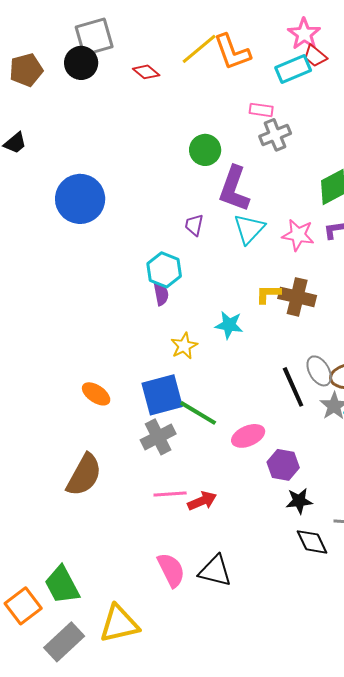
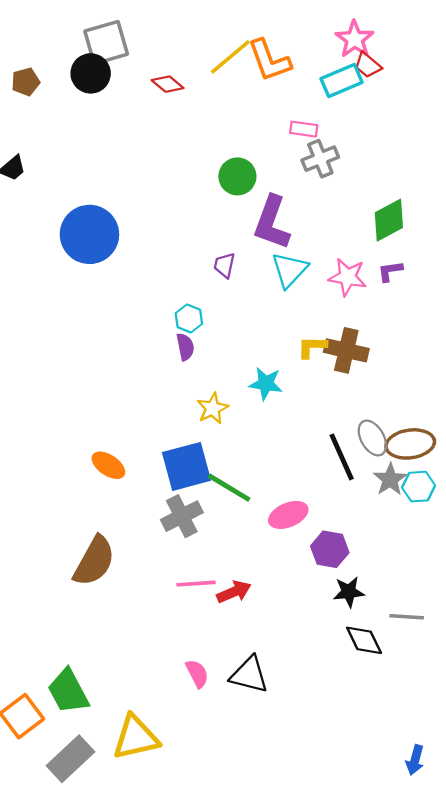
brown pentagon: (26, 70) -> (26, 82), size x0.7
cyan hexagon: (164, 270) -> (189, 318), size x0.7
pink semicircle: (171, 570) -> (197, 674), size x0.7

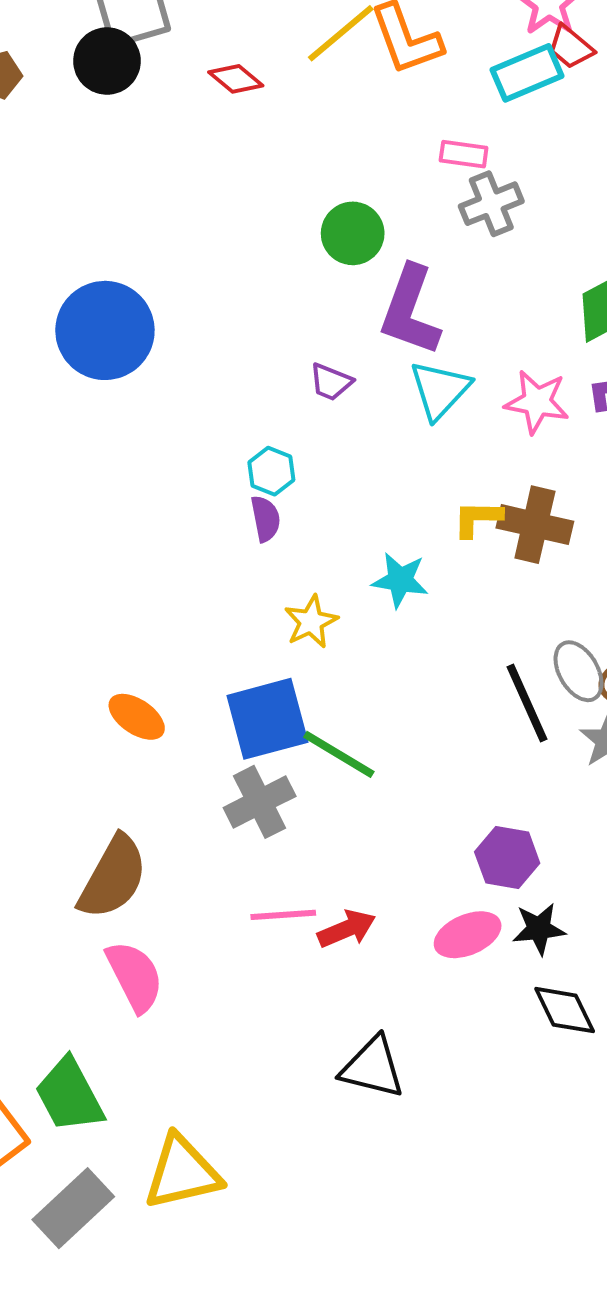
purple trapezoid: (224, 265) -> (331, 382), turned -80
pink ellipse: (288, 515) -> (468, 935), moved
pink semicircle: (197, 674) -> (135, 976), moved, size x1.5

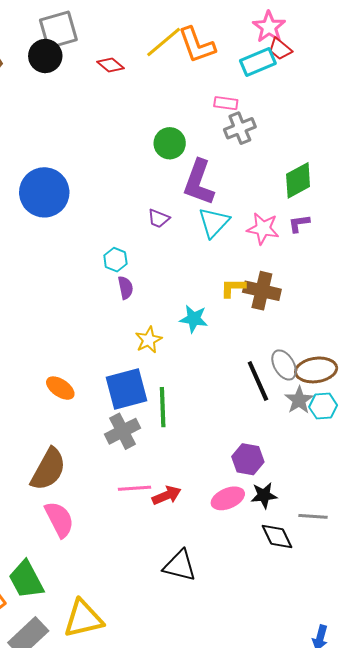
cyan hexagon: (271, 471) -> (115, 260), moved
green line: (339, 754) -> (163, 407), turned 57

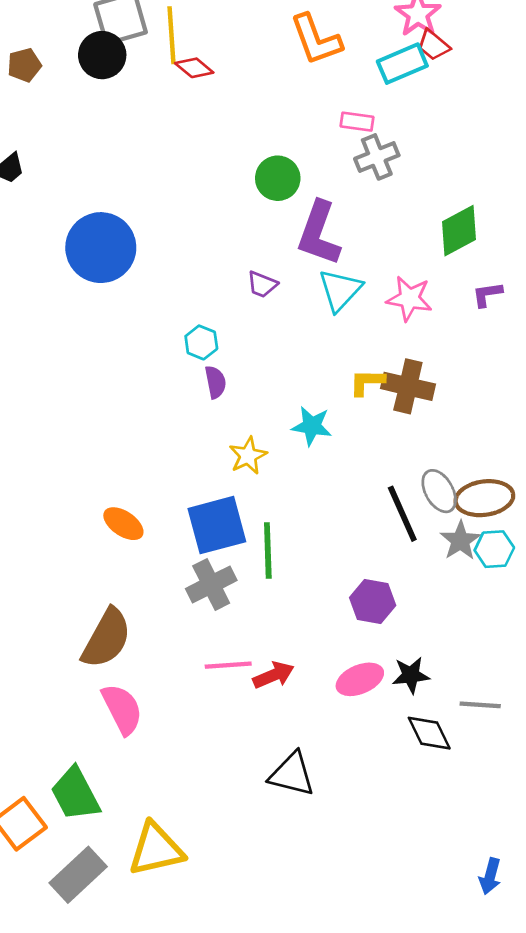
yellow line: (164, 42) -> (172, 35), moved, turned -54
purple L-shape: (299, 224) -> (487, 294), moved
purple hexagon: (248, 459) -> (373, 601), moved

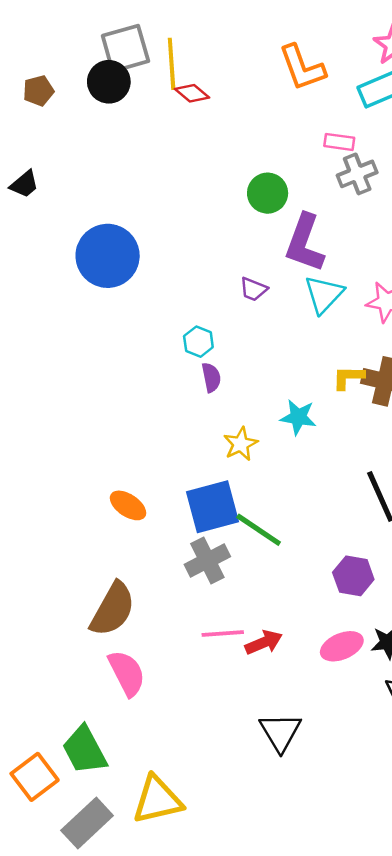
green line: (268, 551) -> (259, 530), turned -54
black triangle: (292, 774) -> (280, 732), turned 45

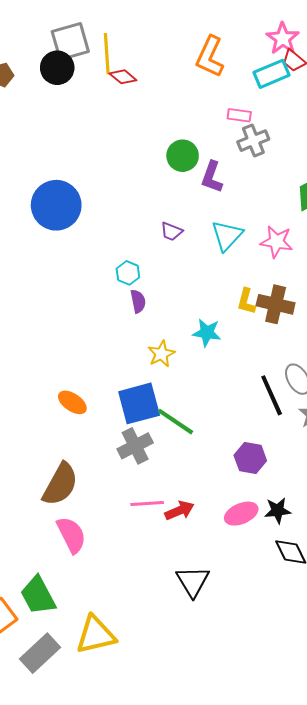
orange L-shape: (302, 68) -> (210, 57), turned 45
purple L-shape: (305, 243) -> (212, 177), moved, size x0.7
yellow L-shape: (348, 377) -> (246, 301), turned -76

